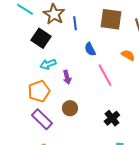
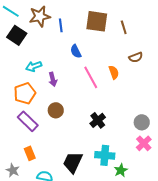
brown star: (54, 14) -> (40, 16), turned 30
black square: (41, 38) -> (17, 35), moved
orange semicircle: (128, 55) -> (114, 72), moved, turned 40

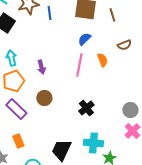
blue semicircle: (76, 51) -> (84, 39), moved, turned 72
cyan arrow: (34, 66) -> (11, 58), moved, turned 98
pink line: (91, 77) -> (79, 65), turned 40

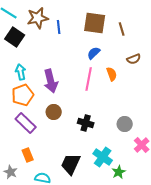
purple arrow: (41, 67) -> (51, 81), size x1.6
black cross: (86, 108) -> (86, 123), moved, turned -35
gray circle: (130, 110) -> (125, 124), moved
cyan cross: (93, 143) -> (103, 157), turned 30

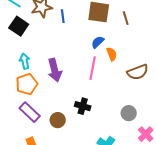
brown semicircle: (134, 59) -> (138, 72), moved, size x1.5
orange semicircle: (112, 74) -> (112, 54), moved
brown circle: (54, 112) -> (58, 120), moved
black cross: (86, 123) -> (83, 106), moved

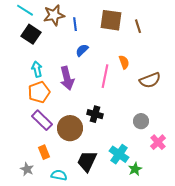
blue semicircle: (98, 42) -> (82, 50), moved
brown circle: (58, 120) -> (70, 128), size x1.6

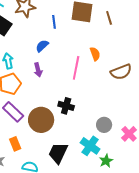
blue line: (75, 24) -> (54, 22), moved
blue semicircle: (82, 50) -> (42, 46), moved
purple arrow: (67, 78) -> (38, 70), size x0.6
gray circle: (141, 121) -> (104, 125), moved

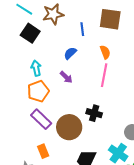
orange semicircle: (95, 54) -> (105, 52), moved
purple arrow: (38, 70) -> (66, 77), turned -32

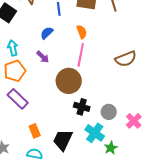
black cross: (94, 113) -> (82, 107), moved
brown circle: (69, 127) -> (69, 81), moved
orange rectangle: (43, 151) -> (35, 131), moved

